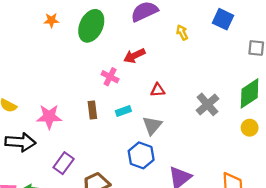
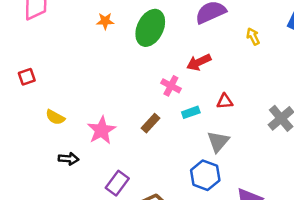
brown rectangle: (92, 110) -> (151, 123), turned 49
cyan rectangle: (123, 111) -> (191, 112), moved
pink star: (49, 117) -> (102, 130), turned -30
black arrow: (20, 142) -> (69, 159), size x0.6

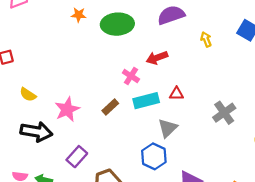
green ellipse: (150, 28) -> (117, 24), turned 56
cyan rectangle: (191, 112) -> (146, 101), size x1.6
black arrow: (69, 159) -> (36, 132), size x1.8

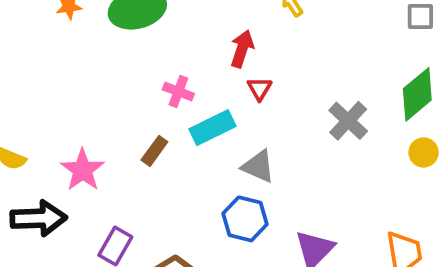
red arrow: (157, 58) -> (242, 49), moved, turned 140
red triangle: (177, 94) -> (259, 89), moved, turned -48
gray triangle: (168, 128) -> (258, 166), turned -40

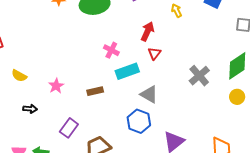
brown rectangle: (154, 151) -> (95, 91), moved, turned 35
pink star: (83, 170) -> (56, 86), size x0.7
black arrow: (38, 218) -> (30, 109), size x0.5

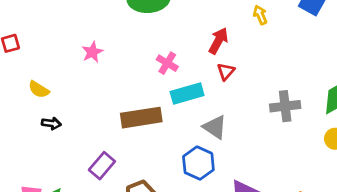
gray cross: (199, 76) -> (285, 106), turned 30
pink star: (56, 86) -> (92, 52), moved
brown rectangle: (95, 91) -> (141, 118), size x1.8
black arrow: (30, 109) -> (51, 123), moved

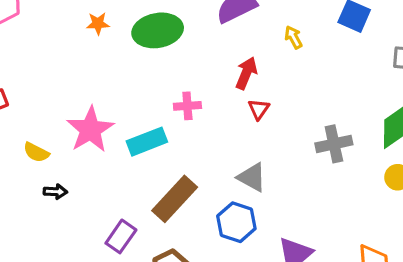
pink star: (92, 52) -> (90, 130), moved, size x1.8
pink cross: (167, 63) -> (187, 106), turned -30
cyan rectangle: (187, 93) -> (147, 142), moved
brown rectangle: (141, 118) -> (175, 199), moved, turned -33

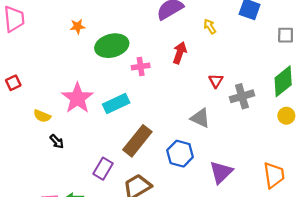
green ellipse: (158, 30) -> (112, 46), moved
pink cross: (187, 106) -> (141, 67), moved
red triangle: (259, 109) -> (216, 81), moved
gray triangle: (252, 177) -> (200, 118), moved
black arrow: (55, 192) -> (57, 142), turned 48

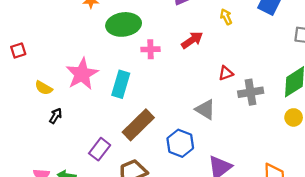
red arrow: (180, 53) -> (192, 40), turned 30
red triangle: (216, 81) -> (226, 73), turned 32
cyan rectangle: (116, 104) -> (121, 84), turned -55
black arrow: (57, 142) -> (56, 116), turned -112

